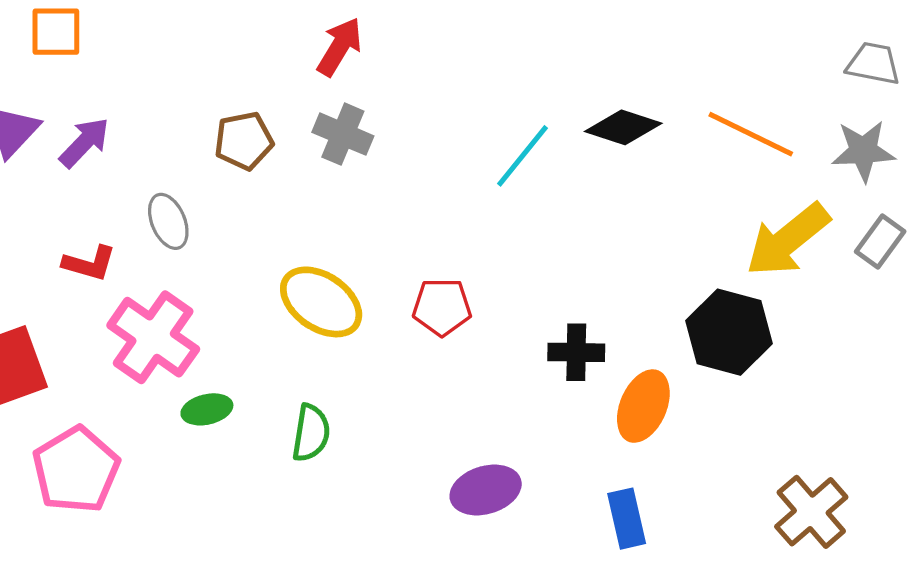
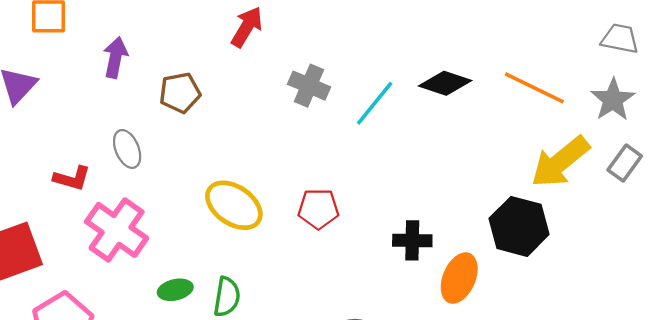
gray cross: (343, 134) -> (309, 86), moved
purple arrow: (84, 142) -> (115, 57), moved, turned -33
gray star: (863, 151) -> (613, 100), turned -30
green ellipse: (207, 409) -> (175, 290), moved

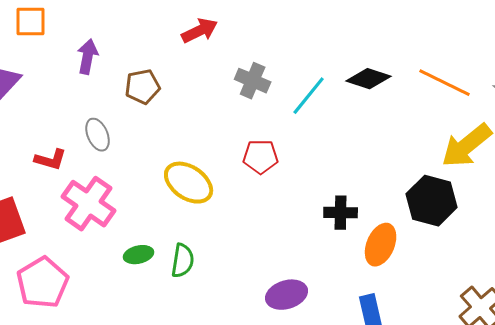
red arrow: (247, 27) -> (200, 31), turned 33
red pentagon: (318, 209) -> (261, 157), moved

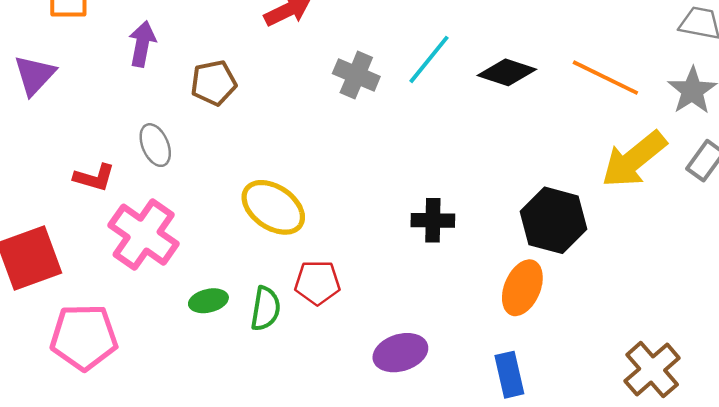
cyan line: (309, 96) -> (429, 59), moved
red pentagon: (261, 157) -> (317, 283), moved
black hexagon: (432, 201) -> (553, 220), moved
black cross: (341, 213) -> (433, 220), moved
pink pentagon: (43, 283) -> (84, 337), turned 30

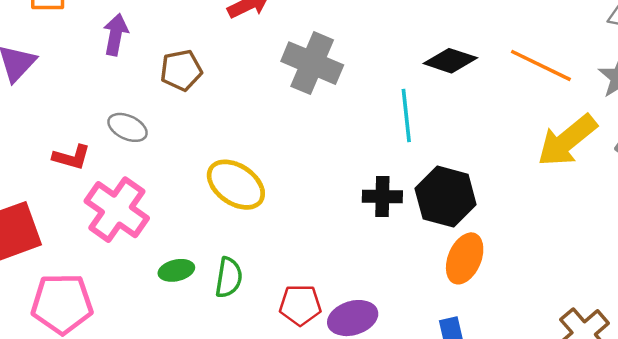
cyan line: (429, 59) -> (406, 116), moved, turned -45
gray cross: (356, 75) -> (312, 63), size x1.4
gray ellipse: (155, 145) -> (128, 127), turned -42
black hexagon: (553, 220) -> (446, 197), moved
red pentagon: (317, 283) -> (300, 305), moved

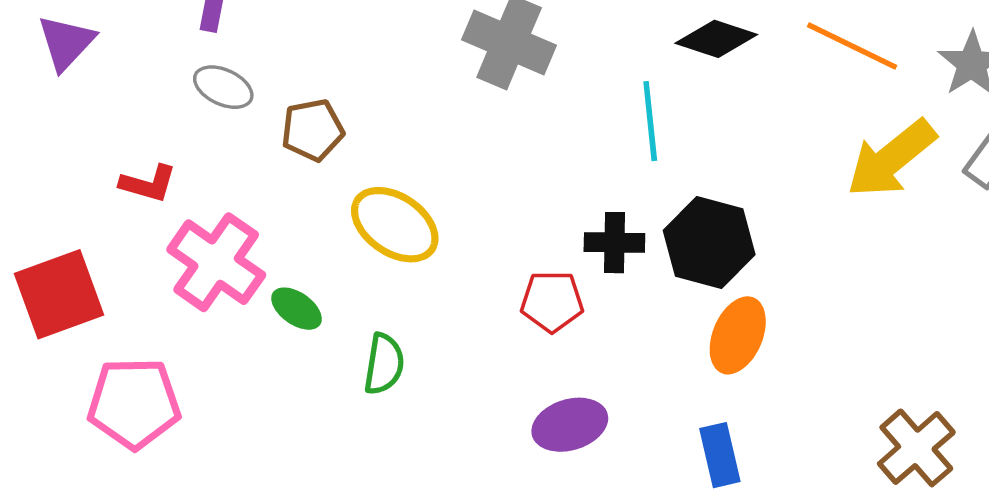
brown pentagon: (181, 70) -> (313, 130), moved
gray ellipse: (128, 127) -> (223, 87), moved
green ellipse: (176, 270) -> (297, 309), moved, turned 48
red pentagon: (300, 305) -> (552, 301), moved

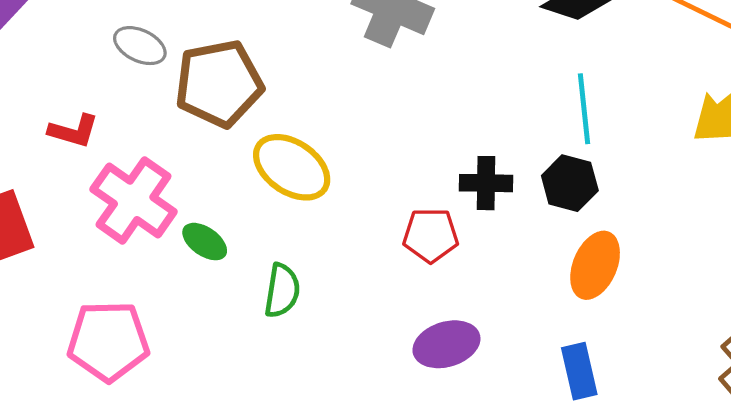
cyan line: (650, 121) -> (584, 109), moved
brown pentagon: (313, 130) -> (219, 84), size x1.6
black hexagon: (709, 243) -> (570, 183), size x0.7
pink pentagon: (134, 403) -> (108, 341), moved

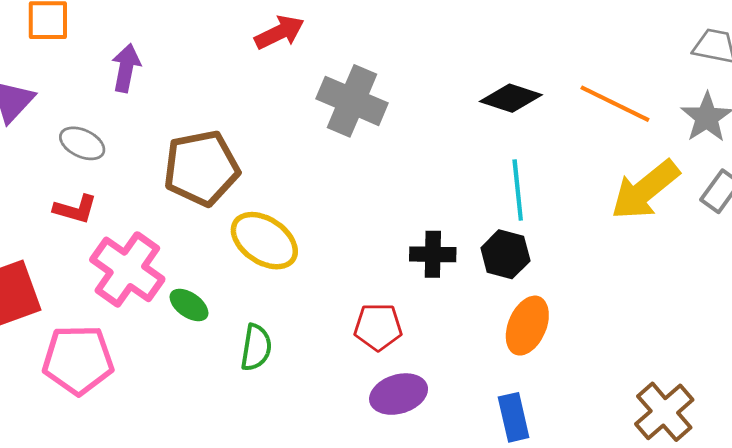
gray ellipse: (140, 46) -> (82, 143), moved
red pentagon: (431, 235) -> (378, 327), moved
pink pentagon: (108, 341) -> (78, 360), moved

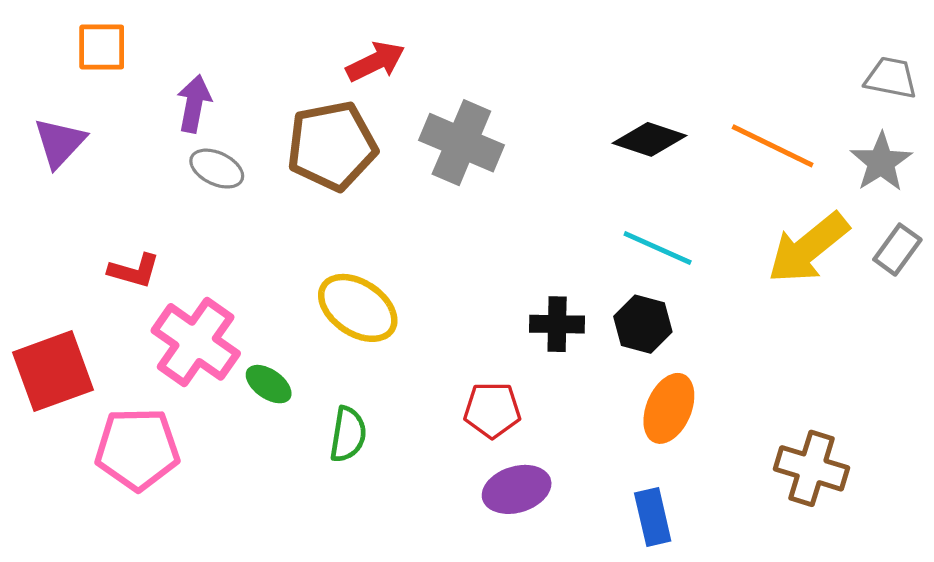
gray ellipse: (82, 143) -> (217, 169), moved
brown pentagon: (201, 168) -> (332, 146), moved
cyan line: (518, 190) -> (658, 248), turned -60
brown cross: (664, 412) -> (812, 468), moved, turned -32

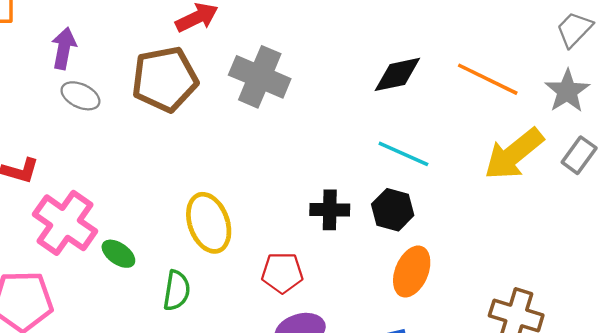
gray trapezoid: (891, 78) -> (574, 29), turned -57
black diamond: (649, 139) -> (397, 74), turned -30
yellow ellipse: (358, 308) -> (209, 223), moved, turned 36

